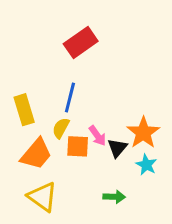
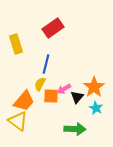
yellow rectangle: (24, 110) -> (16, 44), moved
pink arrow: (97, 136) -> (64, 89), turned 96
yellow triangle: (42, 197) -> (18, 121), moved
green arrow: (114, 197) -> (75, 129), size x1.5

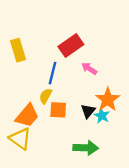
red rectangle: (53, 28) -> (71, 46), moved
pink arrow: (64, 89) -> (89, 68), moved, turned 64
cyan star: (96, 108) -> (102, 116), moved

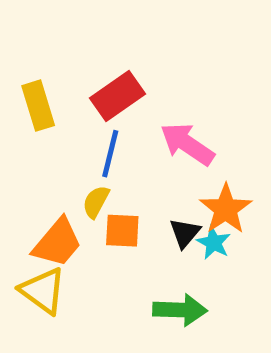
red rectangle: (71, 46) -> (117, 96), moved
pink arrow: (89, 68) -> (187, 144), size x1.6

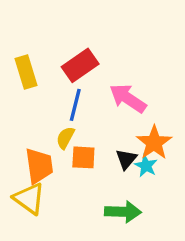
orange trapezoid: (57, 243) -> (39, 166), turned -48

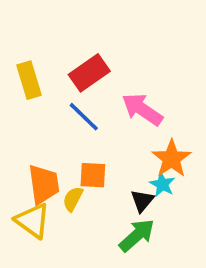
blue line: (75, 105) -> (84, 117), turned -60
yellow semicircle: (65, 138) -> (73, 199), moved
black triangle: (126, 159) -> (142, 201), moved
green arrow: (123, 212) -> (137, 235), turned -44

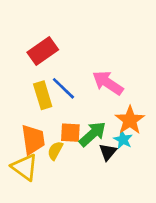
red rectangle: (89, 73) -> (43, 51), moved
yellow rectangle: (29, 80) -> (43, 95), moved
green arrow: (137, 235) -> (93, 134), moved

